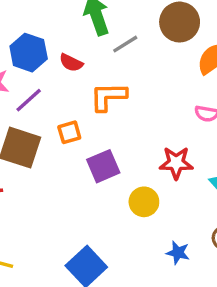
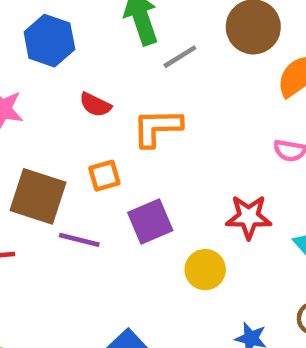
blue hexagon: (29, 53) -> (49, 41), moved
red semicircle: (71, 63) -> (95, 105), moved
purple line: (29, 100) -> (79, 240), moved, turned 56

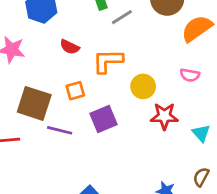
yellow circle: (205, 270) -> (143, 86), moved

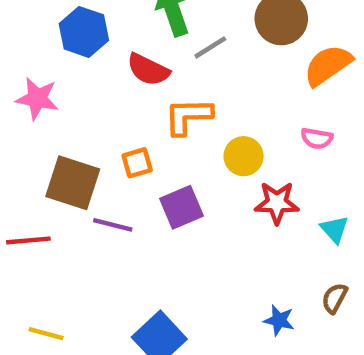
red semicircle: (70, 47) -> (148, 70), moved, size x1.4

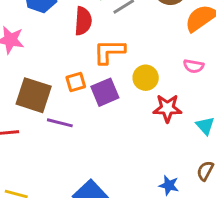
red semicircle: (148, 70) -> (83, 21), turned -112
purple square: (181, 207) -> (105, 92), moved

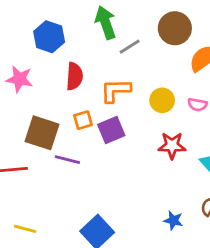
red semicircle: (83, 21) -> (75, 76), moved
yellow circle: (146, 78) -> (162, 100), moved

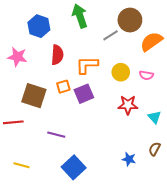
gray line: (130, 47) -> (111, 35), moved
purple line: (67, 160) -> (56, 135), moved

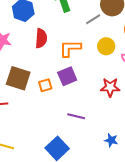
yellow circle: (121, 72) -> (106, 46), moved
orange square: (63, 87) -> (45, 85), moved
purple line: (56, 135) -> (76, 116), moved

